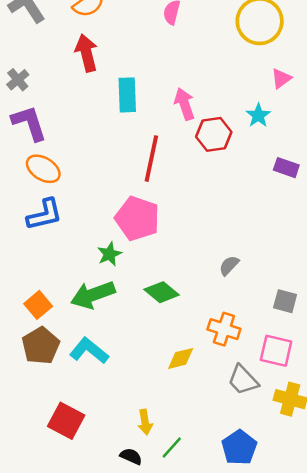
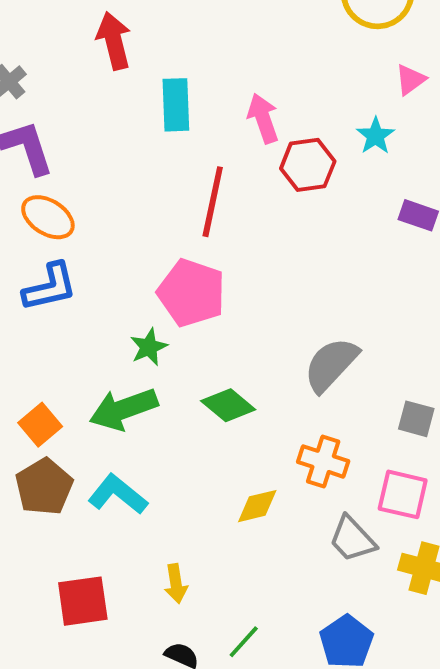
gray semicircle: (229, 266) -> (331, 365), size x1.8
red square: (66, 421) -> (83, 601), turned -36
yellow arrow: (145, 422) -> (176, 584), moved

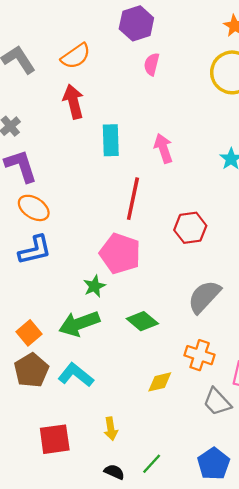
red hexagon: (308, 165) -> (190, 228), moved

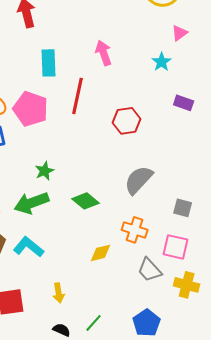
cyan rectangle: (111, 140) -> (49, 63), moved
pink pentagon: (120, 253) -> (31, 109), moved

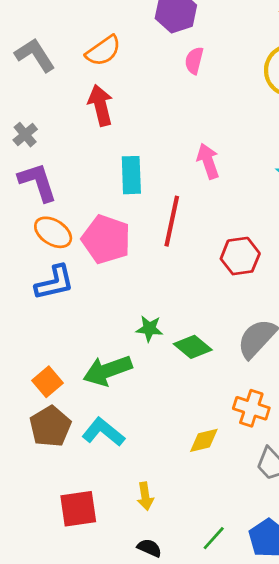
green star: (45, 171) -> (149, 329), moved, turned 30
green diamond: (86, 201) -> (193, 347), moved
green line: (94, 323) -> (214, 538), moved

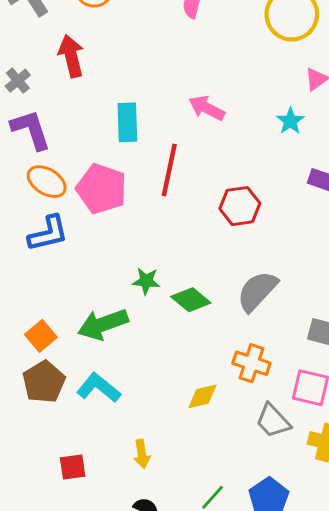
red arrow: (101, 105) -> (71, 56), moved
pink arrow: (208, 161) -> (207, 108), turned -44
red square: (78, 509) -> (73, 467), size x0.7

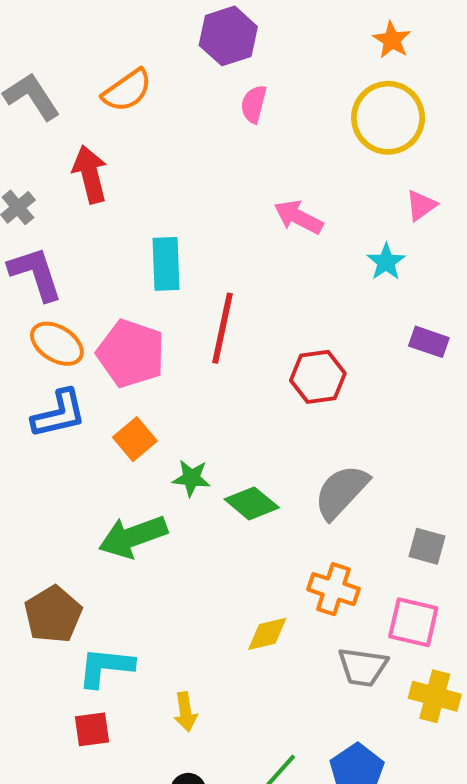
pink arrow: (207, 108) -> (298, 217), moved
orange square: (41, 336) -> (135, 439), moved
cyan L-shape: (99, 388) -> (106, 667), moved, turned -33
gray trapezoid: (273, 421) -> (363, 667), turned -39

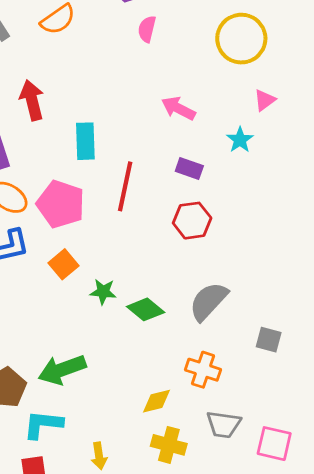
red arrow: (90, 174) -> (32, 100), moved
purple rectangle: (429, 342) -> (189, 169), moved
green arrow: (133, 537) -> (62, 370), moved
pink square: (413, 622) -> (274, 444), moved
yellow cross: (435, 696) -> (169, 445), moved

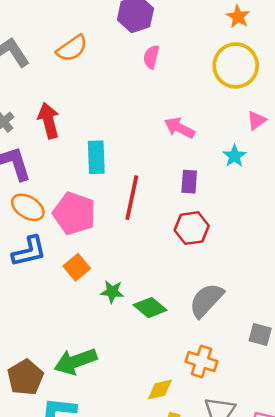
purple rectangle: (189, 169) -> (189, 182), turned 75

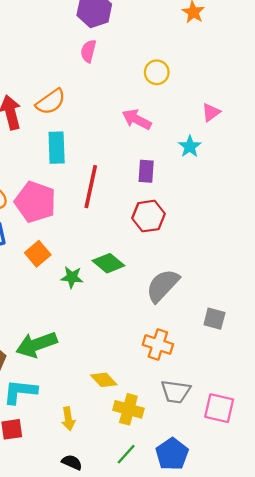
orange semicircle: (72, 48) -> (51, 102), moved
pink semicircle: (151, 57) -> (88, 51), moved
yellow circle: (236, 65) -> (157, 72), moved, size x0.6
green diamond: (150, 308) -> (108, 263), moved
yellow diamond: (160, 390) -> (104, 380), moved, turned 60

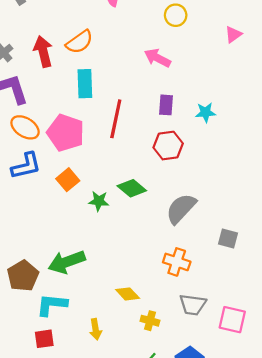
pink triangle: (211, 112) -> (233, 34), moved
cyan star: (190, 147) -> (206, 112), moved, turned 30
yellow cross: (128, 409) -> (150, 321), size x0.7

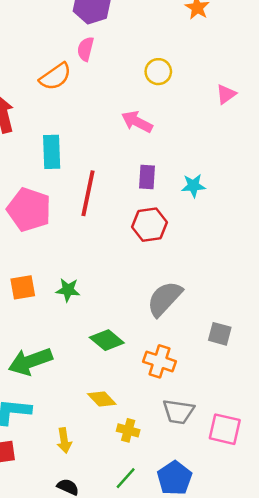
orange semicircle: (79, 42) -> (55, 77), moved
orange square: (68, 180) -> (23, 287), moved, turned 30
green diamond: (132, 188) -> (107, 340), moved

